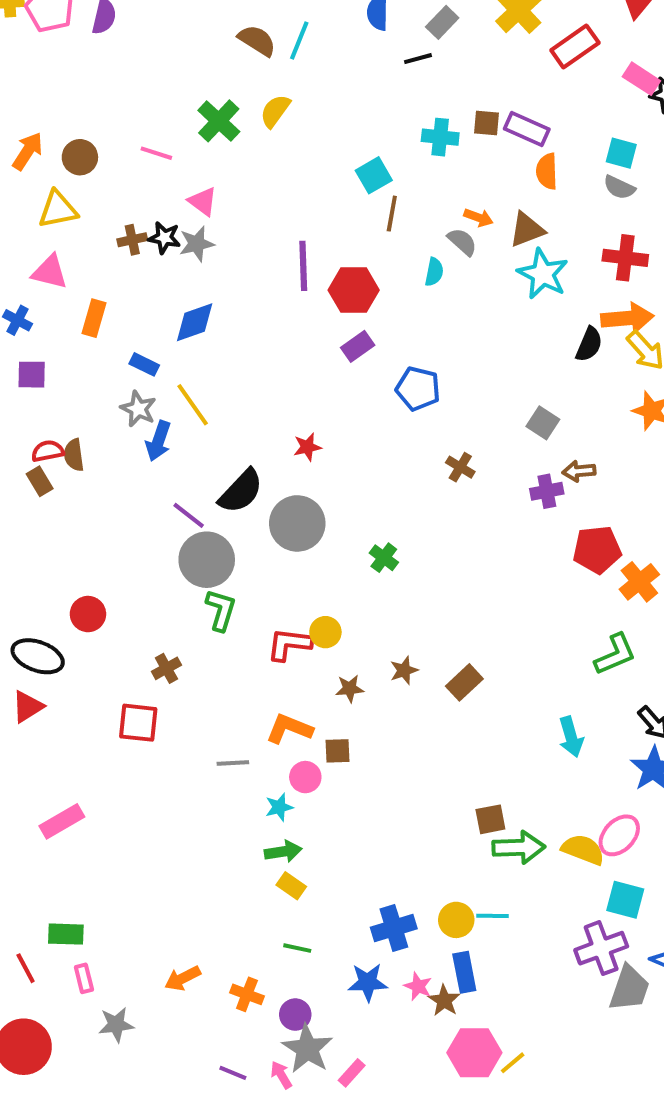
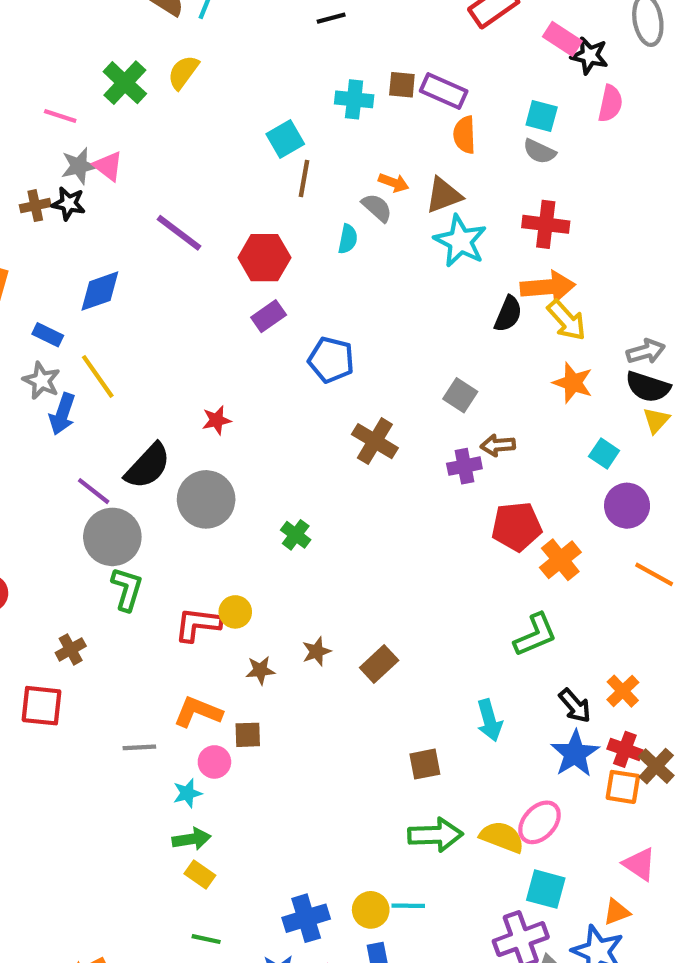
gray star: (197, 244) -> (79, 166), moved
purple line: (303, 266) -> (179, 233), moved, turned -51
brown cross: (460, 467) -> (375, 441), size x1.5
brown square: (490, 819) -> (425, 764), moved

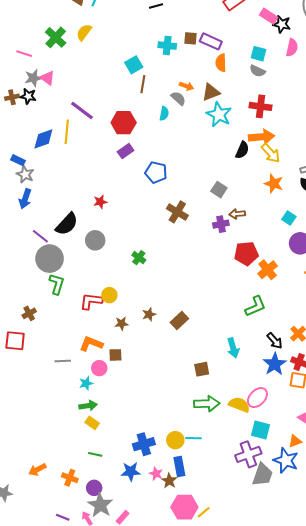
yellow line: (98, 376) -> (67, 132), moved, turned 40
gray star: (41, 381) -> (25, 174), moved
gray circle: (206, 499) -> (95, 240), size x0.7

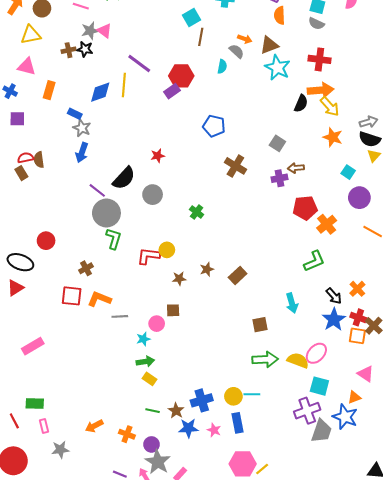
purple rectangle: (126, 151) -> (172, 91), moved
orange L-shape: (91, 344) -> (99, 299), moved
brown star: (169, 481) -> (176, 411), moved

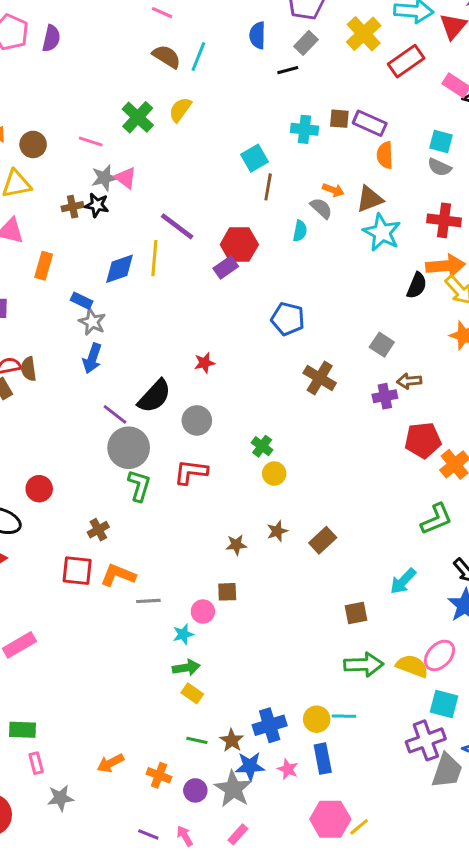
yellow circle: (167, 250) -> (274, 474), moved
red L-shape: (148, 256) -> (191, 472), moved
cyan arrow: (292, 303) -> (403, 581), turned 60
gray star: (158, 462) -> (233, 789), moved

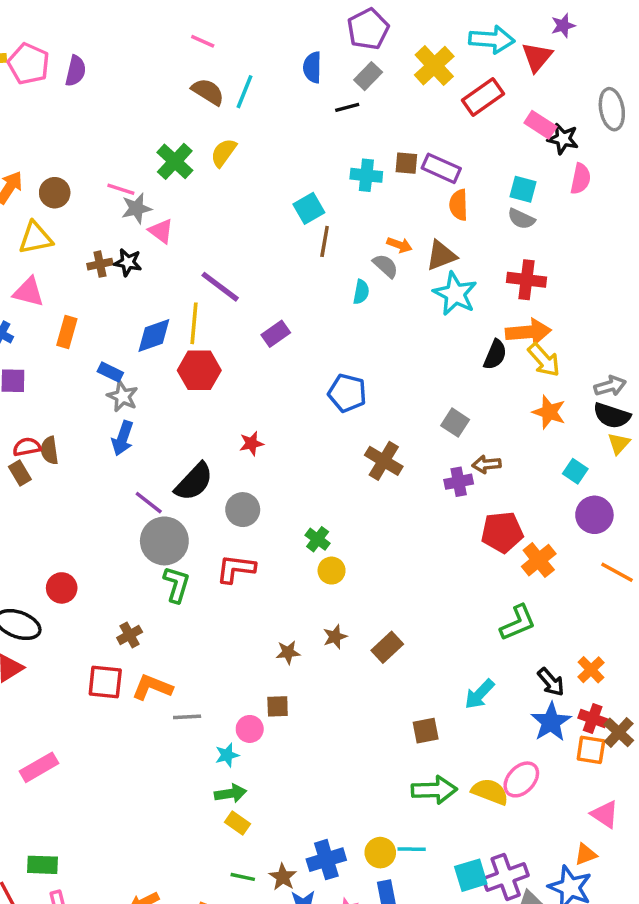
gray star: (104, 178) -> (137, 208), moved
red hexagon: (239, 245) -> (199, 370), moved
cyan square: (444, 704) -> (471, 875), moved, turned -32

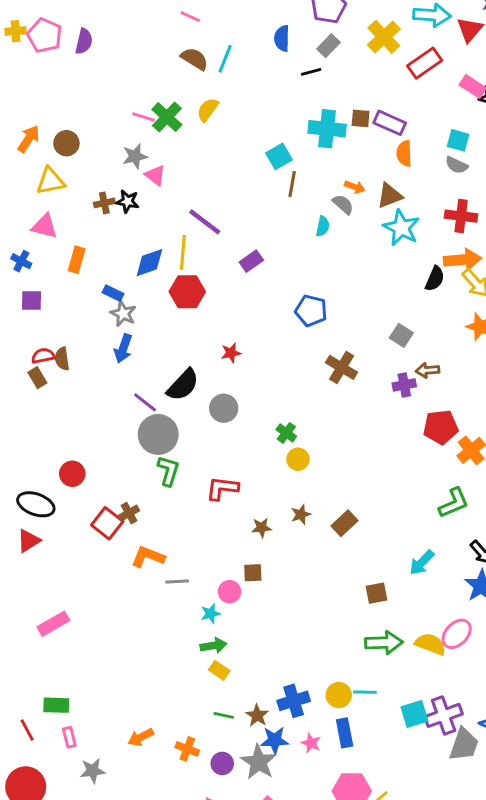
cyan cross: (366, 175) -> (327, 129), size x1.4
pink line: (121, 189) -> (144, 117), moved
red L-shape: (236, 569) -> (222, 488), moved
red square: (105, 682) -> (107, 523), moved, turned 32

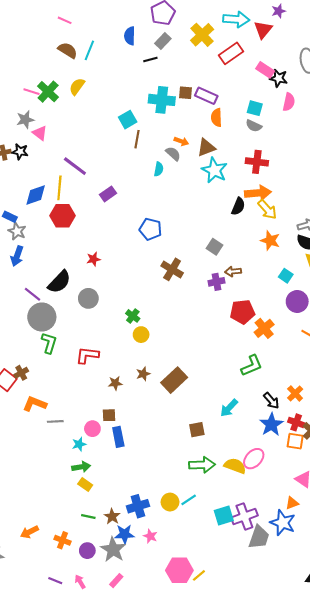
brown rectangle: (345, 523) -> (174, 380), size x1.4
cyan line: (365, 692) -> (189, 500), turned -35
blue rectangle: (345, 733) -> (118, 437), moved

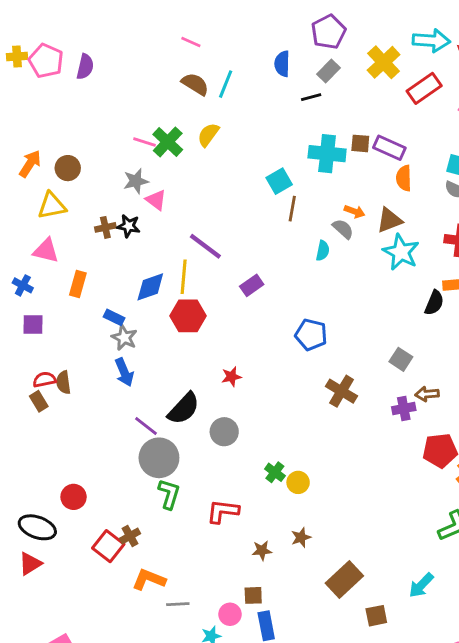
blue arrow: (17, 256) -> (124, 372), turned -42
green cross: (133, 316) -> (275, 472), moved
brown rectangle: (174, 380) -> (344, 579), moved

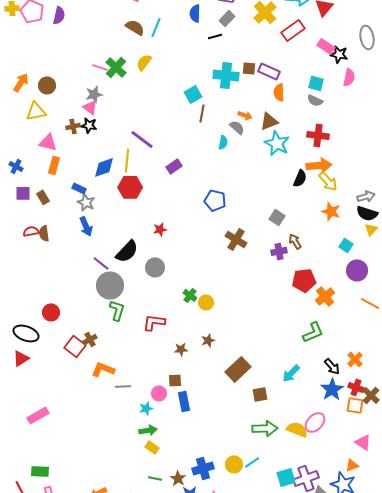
pink triangle: (156, 200) -> (90, 107), moved
pink triangle: (46, 251) -> (48, 142), moved
brown arrow: (427, 394) -> (295, 241), turned 63
brown rectangle: (39, 401) -> (43, 197), moved

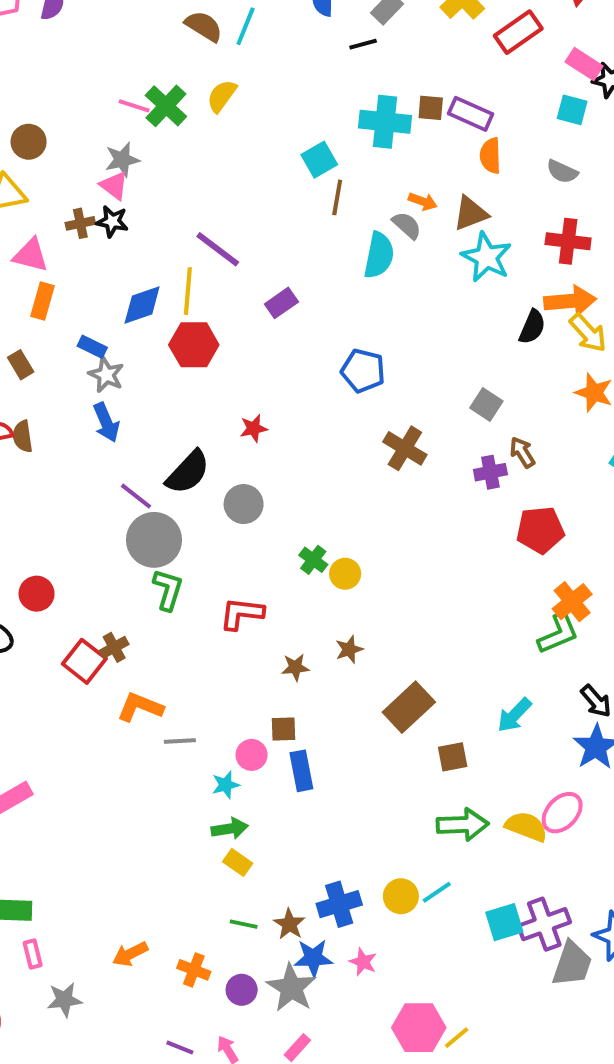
cyan square: (316, 83) -> (572, 110), moved
cyan semicircle: (223, 142) -> (379, 255), size x1.6
orange cross: (325, 296) -> (572, 602), moved

